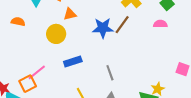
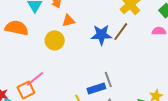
orange semicircle: (18, 22) -> (17, 28), size x1.6
blue rectangle: (73, 61) -> (96, 89), moved

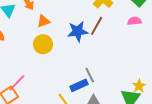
yellow circle: (55, 40) -> (43, 44), moved

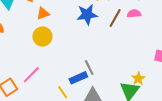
brown line: (97, 26) -> (115, 18), moved
blue star: (78, 31) -> (87, 15), moved
pink line: (17, 83) -> (31, 75), moved

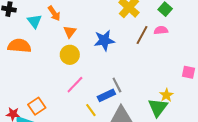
orange triangle: (43, 14) -> (70, 32), turned -32
blue star: (87, 15) -> (104, 40), moved
pink line: (31, 75) -> (75, 85), moved

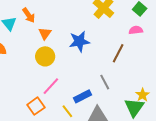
brown line: (142, 35) -> (118, 53), moved
gray line: (117, 85) -> (105, 82), moved
orange square: (37, 106) -> (36, 106), moved

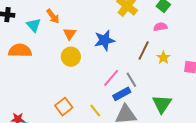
pink line: (51, 86) -> (111, 78), moved
yellow star: (143, 95) -> (163, 58), moved
blue rectangle: (82, 96) -> (122, 94), moved

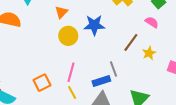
pink semicircle: (160, 27) -> (152, 22), turned 32
yellow circle: (71, 57) -> (68, 36), moved
pink line: (111, 78) -> (71, 72), moved, turned -36

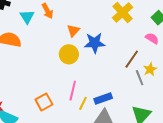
orange triangle: (61, 12) -> (73, 31), moved
gray line: (113, 69) -> (140, 78), moved
yellow line: (72, 92) -> (83, 103), moved, turned 56

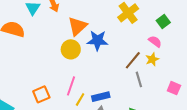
orange triangle: (73, 31) -> (77, 26), size x1.5
yellow star: (150, 69) -> (152, 59), moved

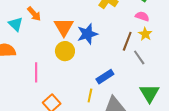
pink line: (71, 86) -> (36, 72), moved
blue rectangle: (101, 97) -> (105, 77), moved

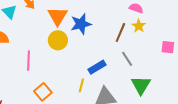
gray line: (139, 57) -> (127, 59), moved

